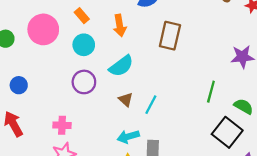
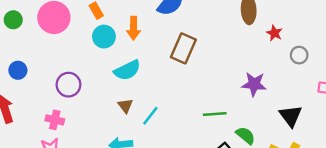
cyan circle: (84, 45) -> (104, 37), moved
purple circle: (84, 82) -> (68, 85), moved
green line: (211, 92) -> (215, 114), turned 60

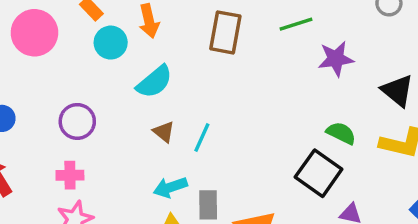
green line: (215, 114) -> (296, 24), moved

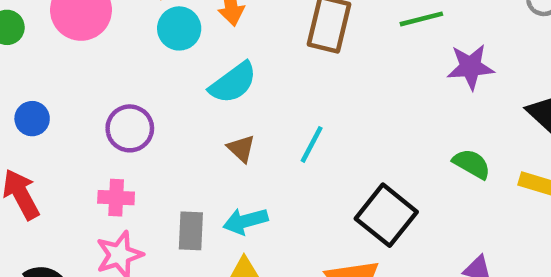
cyan line: (202, 138) -> (312, 144), moved
black square: (319, 173) -> (386, 215), moved
gray rectangle: (208, 205) -> (191, 231), moved

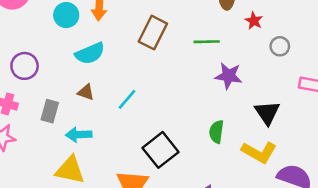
brown triangle: (241, 148) -> (86, 92), turned -36
green semicircle: (472, 164) -> (216, 132), turned -125
gray rectangle: (191, 231) -> (50, 111), moved

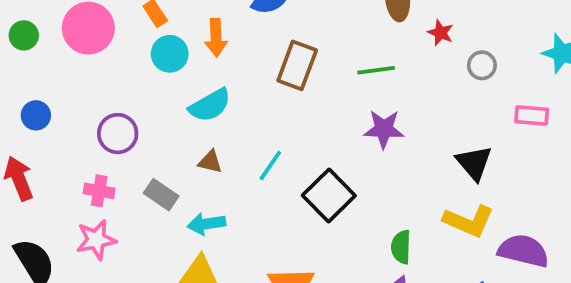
purple star: (229, 76) -> (384, 129), moved
gray rectangle: (50, 111) -> (161, 195), turned -65
green semicircle: (216, 132) -> (401, 247), moved
black square: (161, 150) -> (329, 195), moved

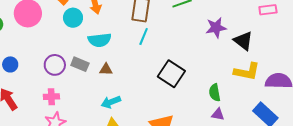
cyan semicircle: (210, 105) -> (100, 40), turned 35
purple star: (384, 129) -> (216, 28), moved
cyan line: (270, 166) -> (144, 36), moved
gray rectangle: (161, 195) -> (80, 64), moved

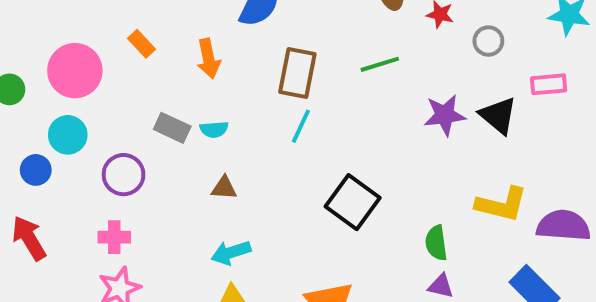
cyan circle: (73, 18) -> (68, 135), moved
cyan semicircle: (100, 40) -> (214, 129), size x0.6
black triangle: (243, 41) -> (498, 115), moved
gray rectangle: (80, 64) -> (172, 128), moved

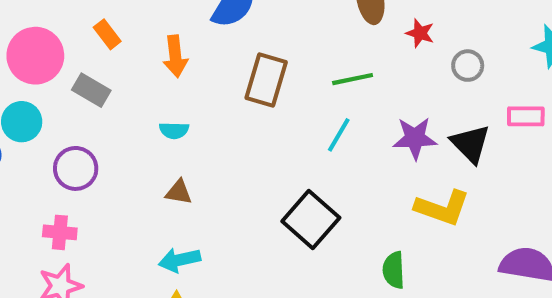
cyan line: (301, 126) -> (339, 135), moved
gray rectangle: (172, 128) -> (91, 90), moved
yellow L-shape: (502, 204) -> (442, 208), moved

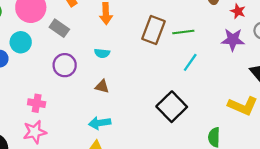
green line: (353, 79) -> (183, 32), moved
purple star: (415, 138) -> (233, 40), moved
purple circle: (76, 168) -> (65, 65), moved

